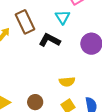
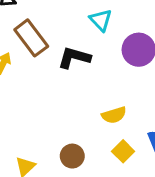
cyan triangle: (63, 17) -> (101, 20), moved

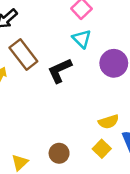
black L-shape: (74, 58) -> (60, 71), turned -40
yellow semicircle: (114, 115) -> (109, 122), moved

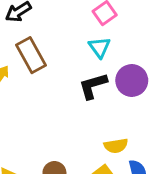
black L-shape: (60, 71) -> (93, 86), moved

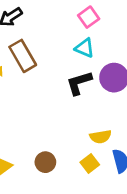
cyan triangle: (100, 47) -> (85, 48), turned -30

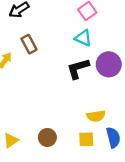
brown rectangle: (23, 56) -> (29, 44), size x0.7
yellow square: (90, 164) -> (86, 139), turned 35

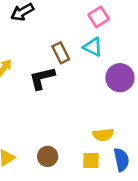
brown rectangle: (29, 44) -> (61, 53), moved
black L-shape: (78, 69) -> (42, 78), moved

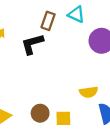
brown rectangle: (61, 53) -> (48, 21), turned 48
yellow square: (91, 160) -> (63, 118), moved

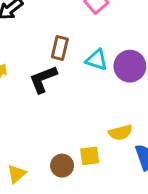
cyan triangle: (76, 14) -> (97, 60), moved
yellow square: (63, 118) -> (90, 156), moved

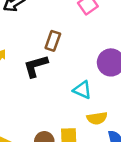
cyan triangle: (97, 60) -> (82, 90), moved

